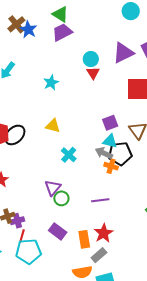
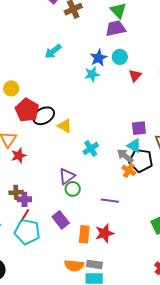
blue star: (28, 30) -> (99, 58), moved
cyan circle: (91, 59) -> (120, 57), moved
yellow triangle: (53, 126) -> (65, 126), moved
gray rectangle: (99, 255) -> (94, 264), moved, turned 35

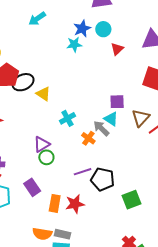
black pentagon: (141, 160) -> (103, 179), moved
orange cross: (129, 170) -> (88, 138), moved
purple line: (110, 201) -> (83, 172), turned -30

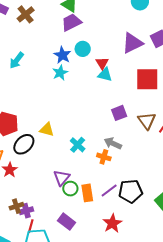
black ellipse: (23, 82) -> (24, 144), moved
cyan triangle: (111, 119) -> (105, 75), moved
orange rectangle: (55, 203) -> (87, 193), moved

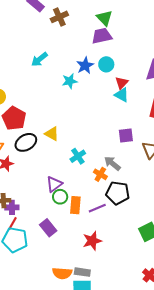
cyan star: (60, 73) -> (70, 81), moved
black pentagon: (131, 191) -> (118, 193), moved

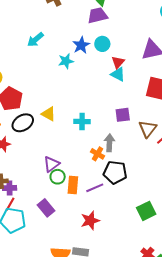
cyan cross: (78, 156) -> (82, 122), moved, turned 35
gray arrow: (112, 163) -> (109, 143), turned 54

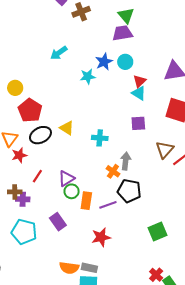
purple square: (123, 115) -> (138, 123), moved
red line: (10, 204) -> (37, 176), moved

